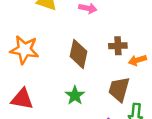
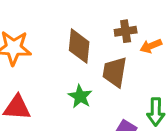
brown trapezoid: (119, 89) -> (115, 72), moved

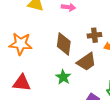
brown trapezoid: (115, 72) -> (86, 62), turned -135

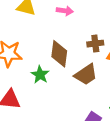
green star: (63, 77) -> (40, 75), moved

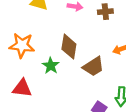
brown cross: (95, 44) -> (105, 12), moved

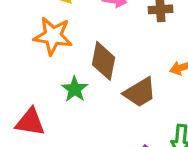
orange star: (22, 45) -> (53, 36), moved

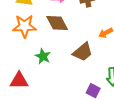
brown diamond: (103, 61) -> (57, 23), moved, turned -30

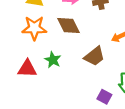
red triangle: (19, 81) -> (27, 69), moved

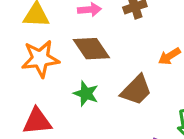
green star: (53, 60) -> (86, 94), moved

